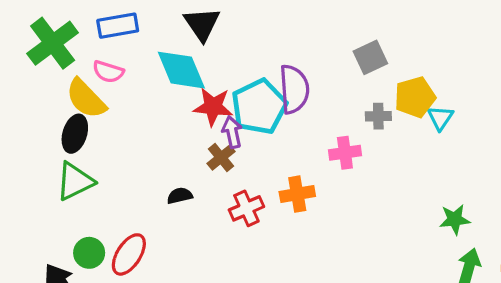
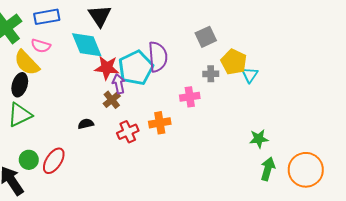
yellow pentagon: (415, 97) -> (234, 62), turned -30

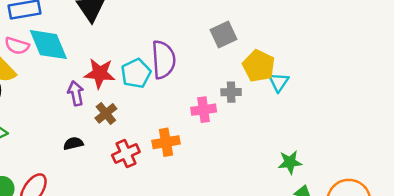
cyan diamond: (87, 45) -> (48, 45), moved
cyan pentagon: (136, 68) -> (136, 73), size x0.7
gray cross: (211, 74) -> (231, 92), moved
purple arrow: (119, 84) -> (76, 93), moved

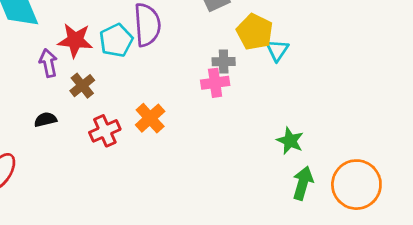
pink cross: (204, 110) -> (215, 83), moved
orange cross: (166, 142) -> (150, 118), turned -32
green star: (290, 162) -> (290, 141), turned 30

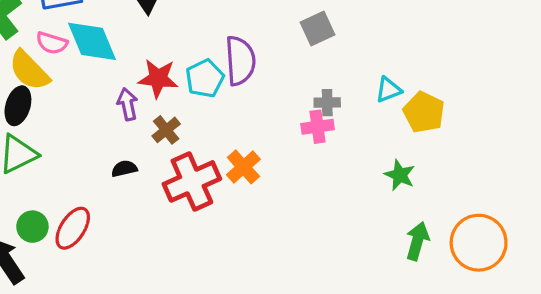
yellow pentagon: (255, 32) -> (424, 112), moved
cyan triangle: (277, 50) -> (388, 90), turned 35
red cross: (105, 131) -> (192, 181), size x1.6
green star: (290, 141) -> (400, 175), moved

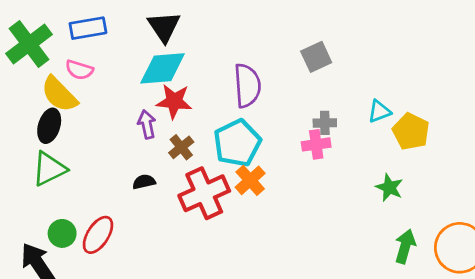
cyan diamond: (92, 41) -> (163, 68), moved, turned -72
cyan pentagon: (205, 78) -> (237, 143), moved, size x1.4

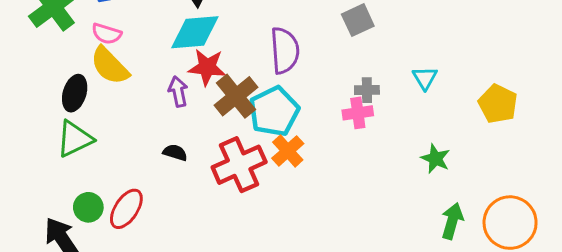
yellow semicircle: (59, 94) -> (110, 66), moved
cyan triangle: (379, 111) -> (425, 78), turned -40
yellow pentagon: (411, 132) -> (498, 104), moved
brown cross: (181, 147) -> (236, 96), moved, size x1.6
black semicircle: (144, 182) -> (175, 153), turned 30

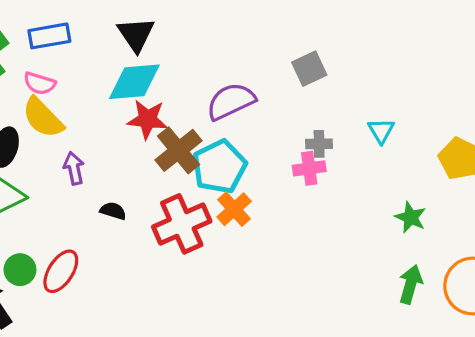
purple semicircle: (285, 50) -> (231, 101), turned -111
purple arrow: (178, 92) -> (74, 168), moved
green star: (435, 159) -> (411, 217), moved

